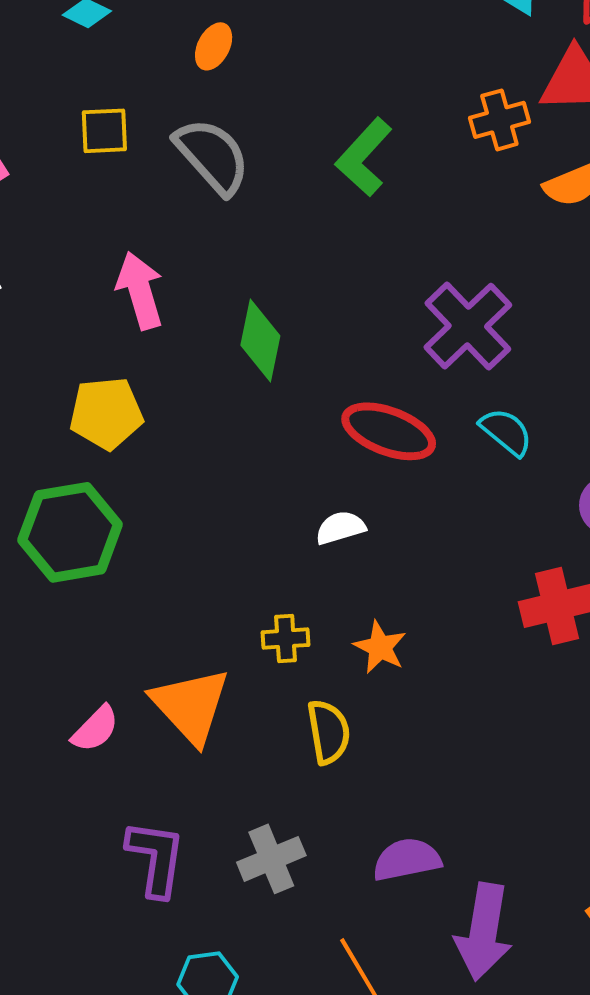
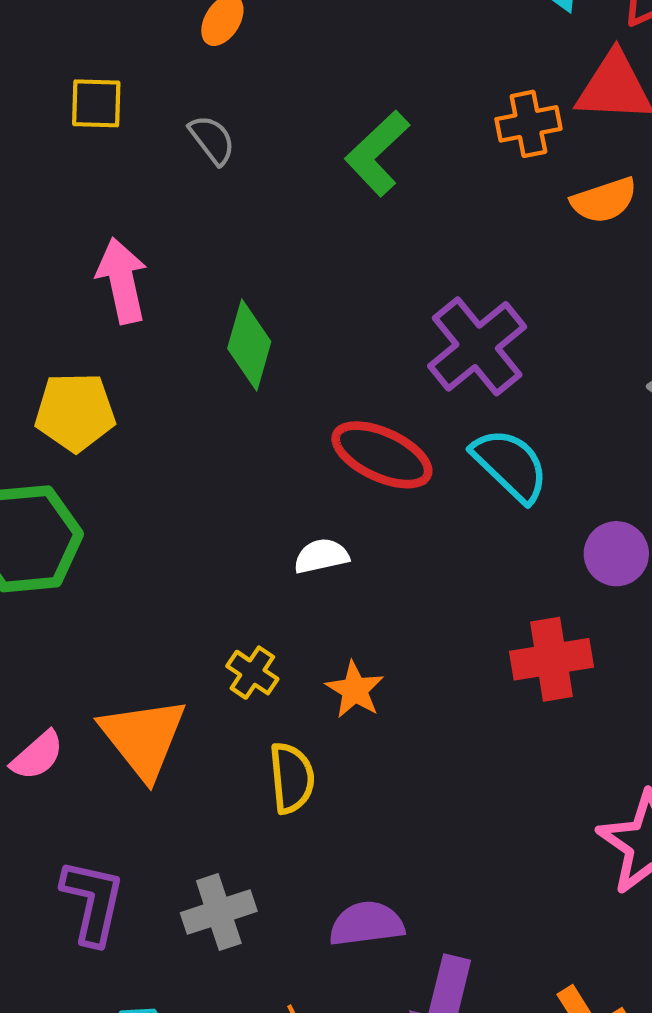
gray semicircle: (212, 156) -> (212, 140), size x0.6
cyan semicircle: (506, 432) -> (510, 465), size x1.4
yellow cross: (286, 639) -> (252, 673), turned 33

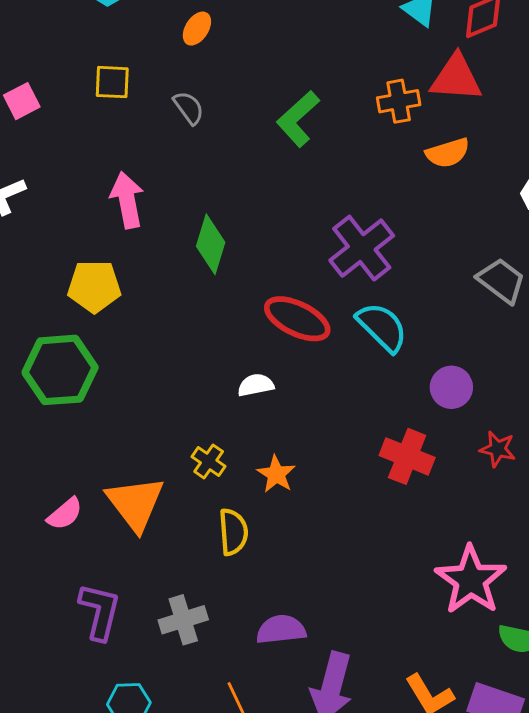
red cross: (551, 659) -> (407, 456), turned 30

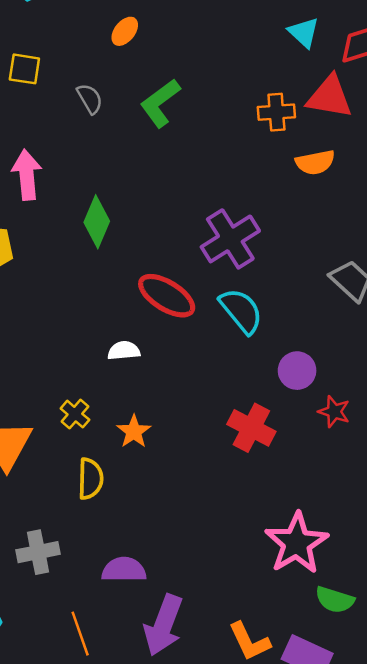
orange ellipse: (197, 29) -> (125, 31), moved
green L-shape: (298, 119) -> (160, 103), moved
red star: (498, 449) -> (334, 412), moved

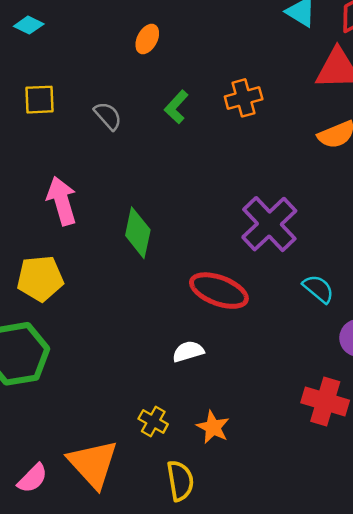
orange ellipse: (125, 31) -> (147, 39), moved
green L-shape: (160, 103) -> (176, 107), size x0.7
orange cross: (276, 112) -> (244, 98), moved
cyan semicircle: (241, 311) -> (318, 289), moved, size x0.7

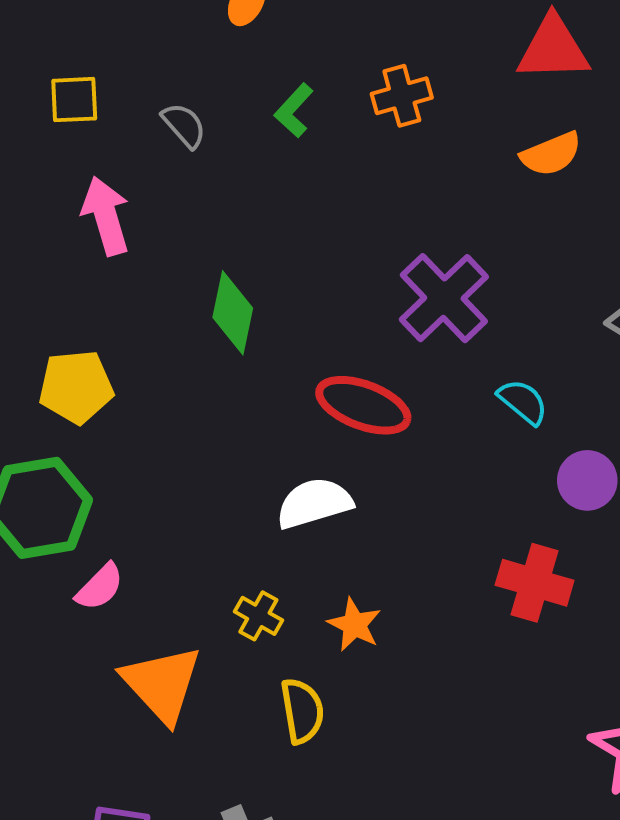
pink arrow: (62, 201) -> (106, 216), moved
white semicircle: (188, 351) -> (314, 503), size x1.5
pink semicircle: (33, 478) -> (100, 587), moved

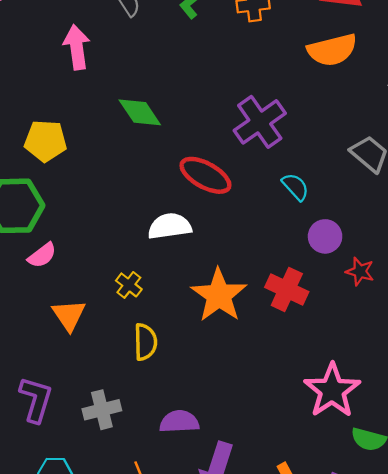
orange semicircle: (551, 154) -> (332, 50), size x1.4
green diamond: (233, 313) -> (140, 112), turned -54
orange star: (354, 625) -> (219, 295), moved, size x1.8
orange triangle: (162, 684) -> (69, 315), size x0.7

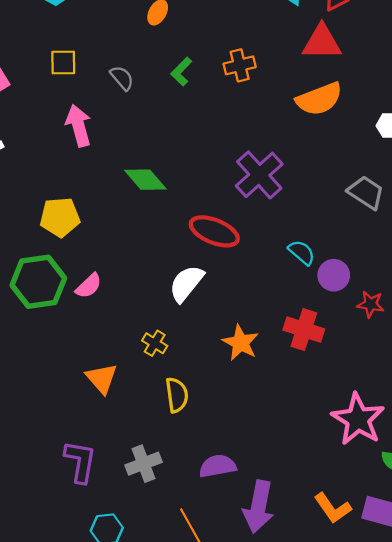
cyan semicircle: (295, 187) -> (302, 252), moved
white semicircle: (170, 226) -> (186, 283), turned -36
pink semicircle: (42, 255) -> (89, 286), moved
orange star: (219, 295) -> (241, 343), size x0.7

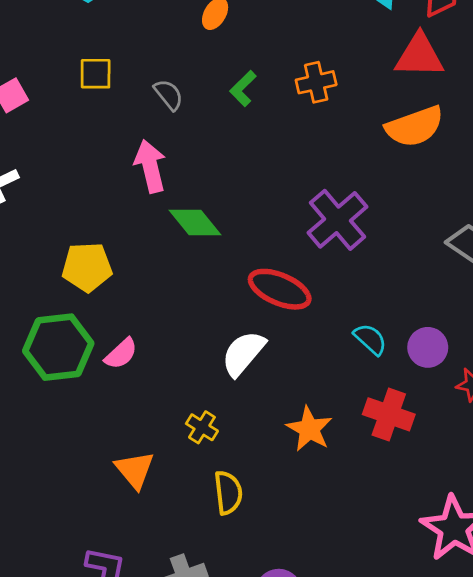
pink arrow: (79, 126) -> (150, 166), moved
cyan semicircle: (302, 252) -> (370, 339), moved

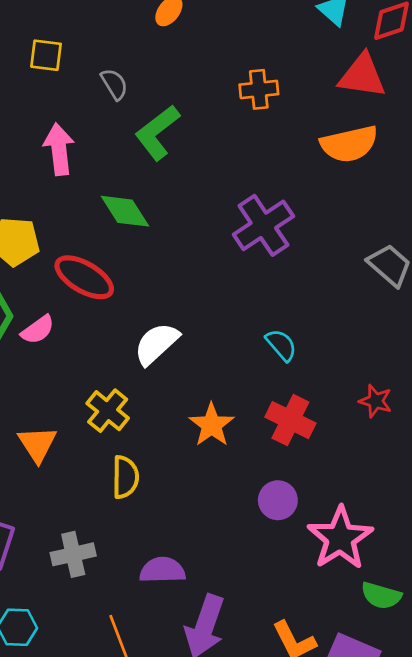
green L-shape: (243, 88) -> (157, 132), moved, size x1.6
pink arrow: (150, 166) -> (59, 149), moved
red ellipse: (280, 289) -> (84, 277), moved
purple circle: (428, 347) -> (278, 500), moved
yellow cross: (202, 427) -> (108, 411), size x1.4

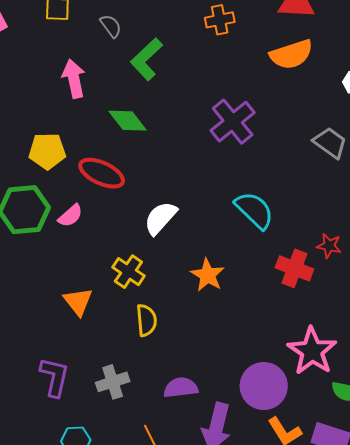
cyan semicircle: (281, 345) -> (254, 210), size x1.6
red cross: (290, 420) -> (294, 268), moved
purple circle: (278, 500) -> (264, 386), moved, size x1.6

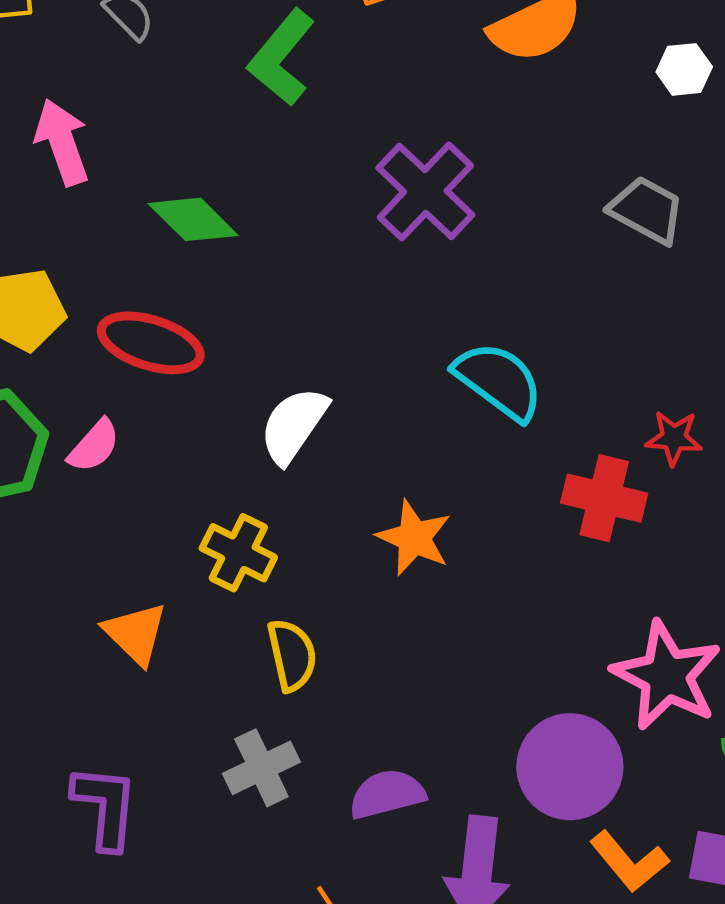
green L-shape: (146, 59) -> (281, 58), moved
gray cross: (113, 382) -> (261, 768), moved

